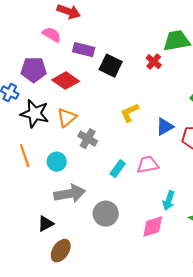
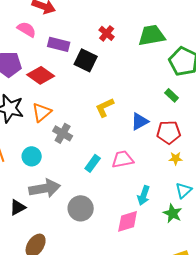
red cross: (154, 62) -> (107, 33), moved
black triangle: (46, 224) -> (18, 207), moved

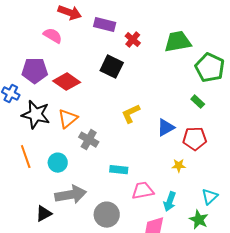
purple rectangle: (59, 44) -> (105, 25), moved
yellow star: (176, 158) -> (179, 166), moved
pink trapezoid: (123, 159) -> (143, 191), moved
cyan rectangle: (93, 163) -> (119, 170), turned 60

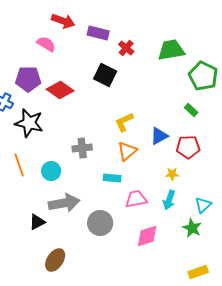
orange triangle: (68, 119) -> (127, 151), moved
gray cross: (89, 140) -> (82, 148), turned -36
cyan arrow: (170, 202) -> (169, 200), moved

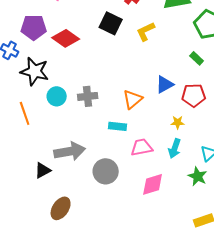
yellow L-shape: (124, 122) -> (146, 31), moved
cyan circle: (51, 171) -> (57, 96), moved

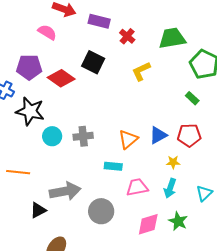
black square: (111, 23) -> (93, 62), moved
blue triangle: (165, 84) -> (158, 135), moved
orange line: (25, 113) -> (18, 172), moved, turned -65
green star: (198, 176) -> (178, 221), moved

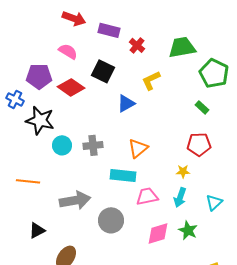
pink semicircle: (47, 32) -> (68, 51), moved
blue triangle: (158, 135) -> (126, 103), moved
cyan rectangle: (113, 166) -> (123, 175), size x1.4
black triangle: (38, 210) -> (37, 230), moved

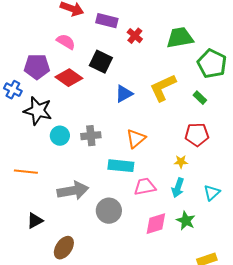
yellow L-shape: (151, 80) -> (163, 88), moved, size x1.4

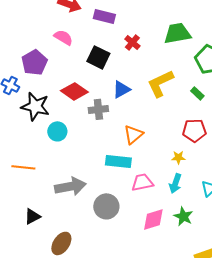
red cross: (135, 36) -> (132, 42), moved
purple pentagon: (37, 67) -> (34, 62), turned -30
red diamond: (69, 78) -> (74, 91), moved
gray cross: (91, 136) -> (98, 109), moved

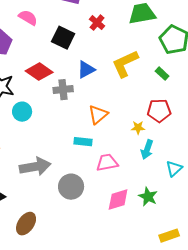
yellow star: (178, 157) -> (138, 128), moved
cyan rectangle: (118, 161) -> (83, 142), size x0.7
cyan arrow: (175, 183) -> (147, 150), moved

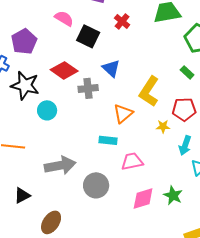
pink semicircle: (28, 18) -> (64, 18), moved
yellow L-shape: (125, 64) -> (149, 91), moved, turned -32
blue triangle: (86, 70) -> (111, 68), turned -48
cyan arrow: (147, 150) -> (185, 145), moved

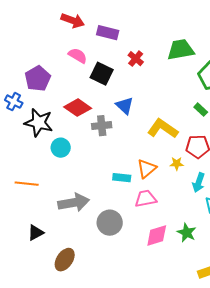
yellow L-shape: (149, 91) -> (163, 129), turned 92
orange triangle: (123, 113) -> (147, 169), moved

